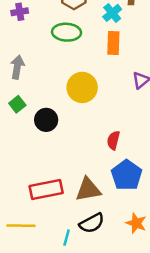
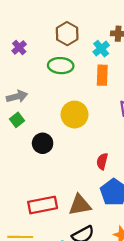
purple cross: (20, 12) -> (19, 47), turned -32
gray arrow: (17, 67) -> (17, 96), turned 66
green square: (17, 104) -> (17, 120), moved

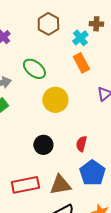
green ellipse: (61, 66) -> (34, 69), moved, turned 35
orange rectangle: (102, 75) -> (81, 63), turned -30
black circle: (43, 143) -> (43, 145), moved

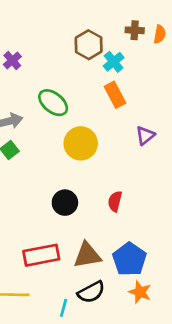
brown hexagon: (48, 24) -> (89, 45), moved
brown cross: (96, 24) -> (135, 30), moved
blue pentagon: (92, 173) -> (129, 259), moved

